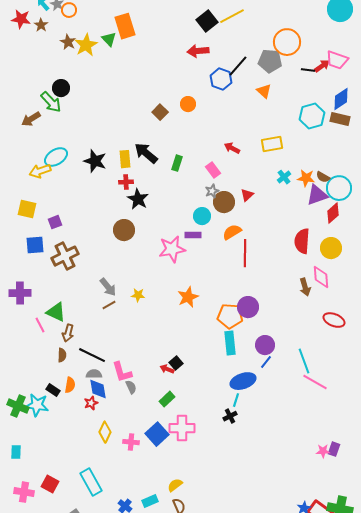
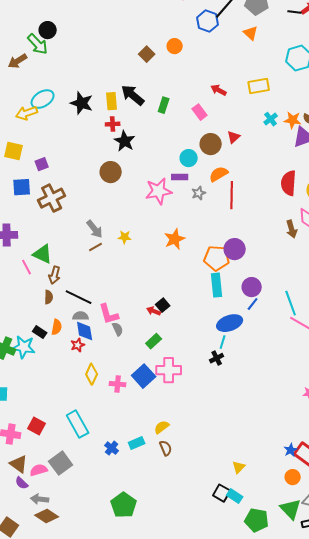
gray star: (212, 191) -> (199, 193), moved

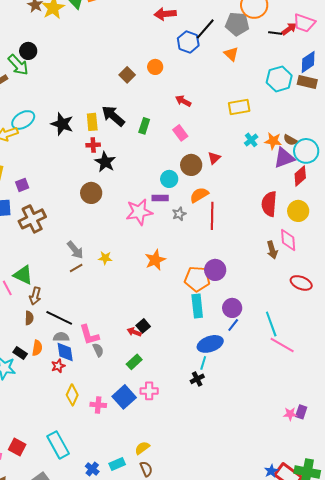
red arrow: (219, 90) -> (183, 101), moved
pink cross: (169, 370) -> (149, 391), size x0.7

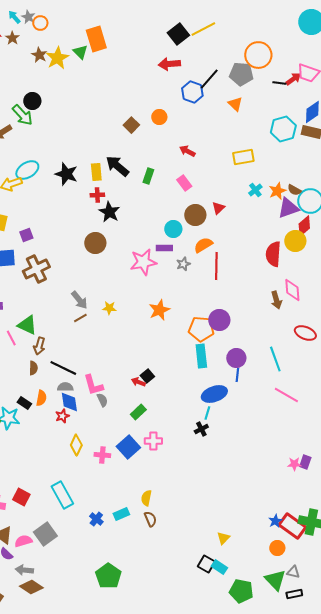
orange star: (273, 141) -> (277, 191), turned -30
yellow circle: (298, 211) -> (295, 241), moved
cyan line: (271, 324) -> (275, 359), moved
blue line: (233, 325) -> (237, 375), turned -32
yellow semicircle: (142, 448) -> (146, 498), turned -42

